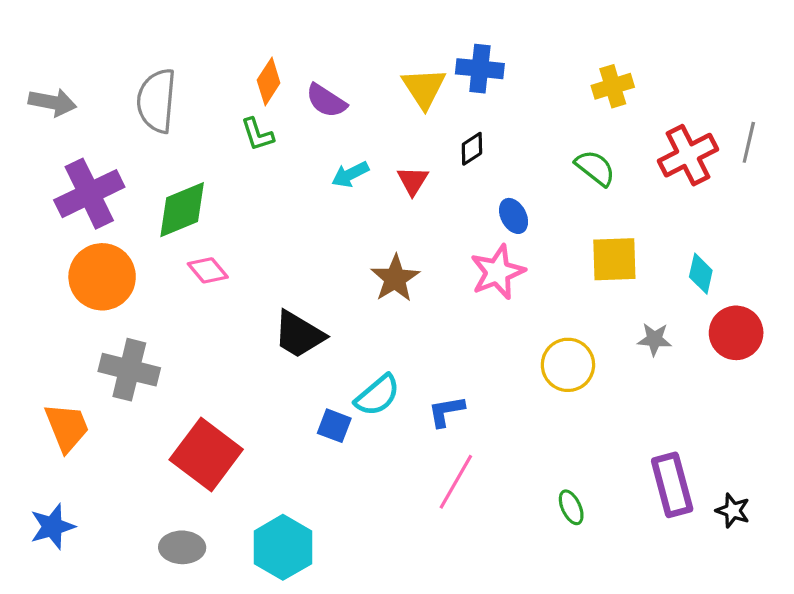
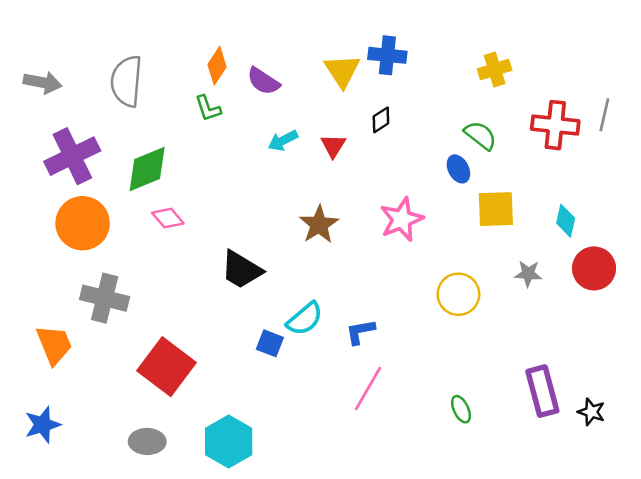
red cross: (688, 155) -> (555, 125), turned 33
blue ellipse: (514, 216) -> (458, 169), moved

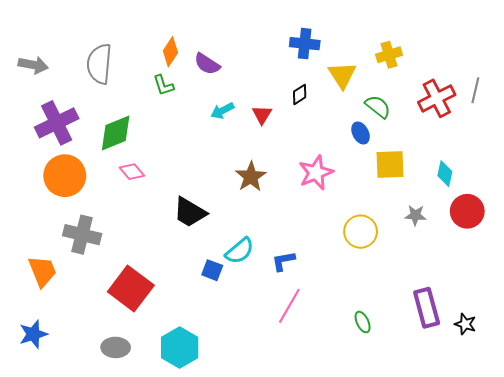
yellow triangle: (342, 71) -> (342, 75), moved
red cross: (555, 125) -> (437, 98), turned -33

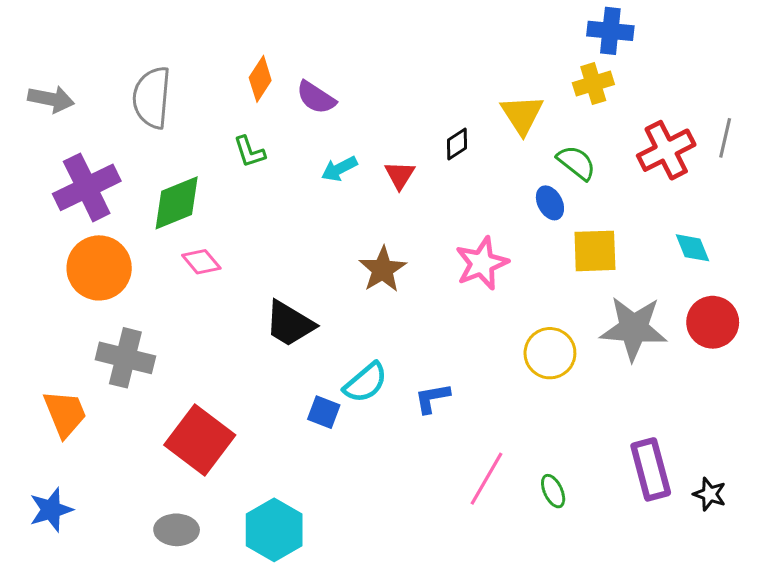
blue cross: (305, 44) -> (610, 31), moved
green L-shape: (163, 85) -> (249, 152), moved
cyan diamond: (445, 174) -> (693, 248), moved, turned -35
gray star: (415, 215) -> (634, 328), size x2.0
pink line: (289, 306) -> (486, 479), moved

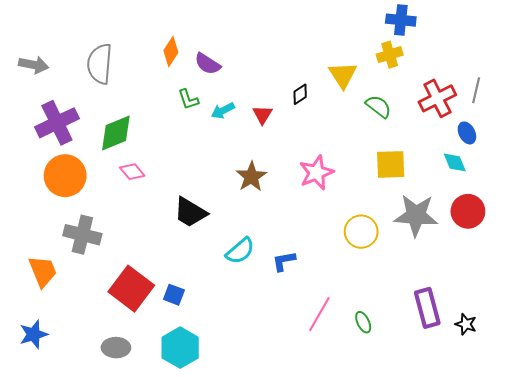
green L-shape: (249, 152) -> (188, 99), moved
blue ellipse: (550, 203) -> (467, 133), moved
blue square: (324, 412) -> (174, 295), moved

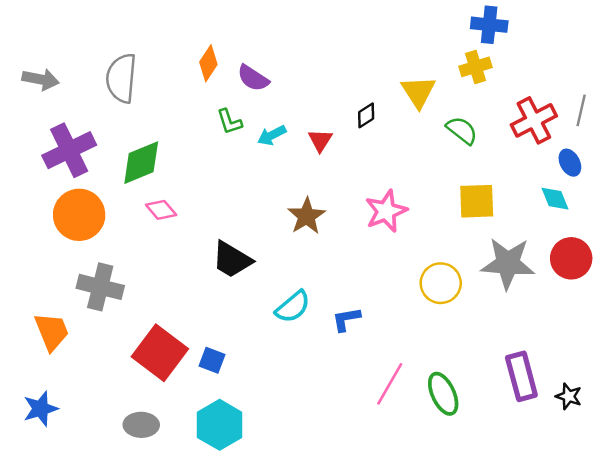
green ellipse: (363, 322) -> (443, 394), size x1.6

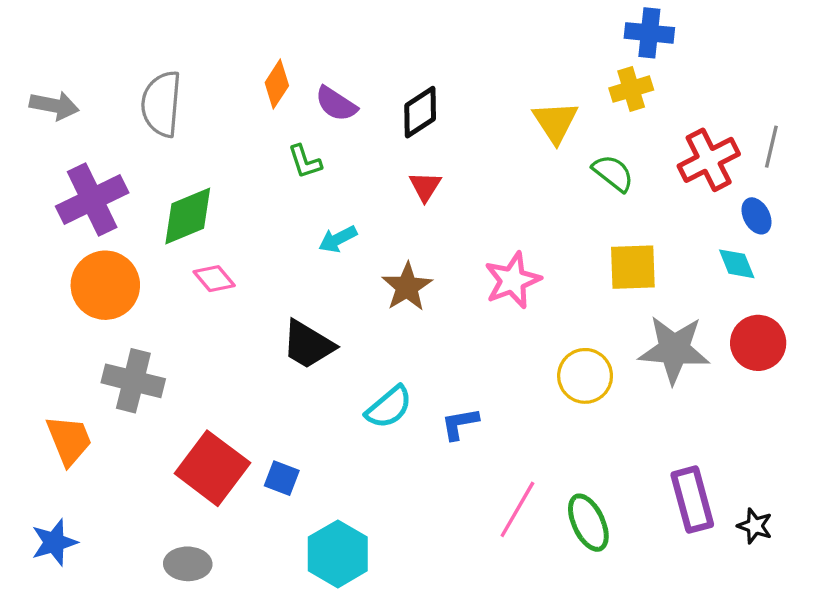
black diamond: (366, 115) -> (420, 112), moved, size x1.5
cyan arrow: (272, 135) -> (338, 239), moved
cyan hexagon: (220, 425) -> (338, 554), moved

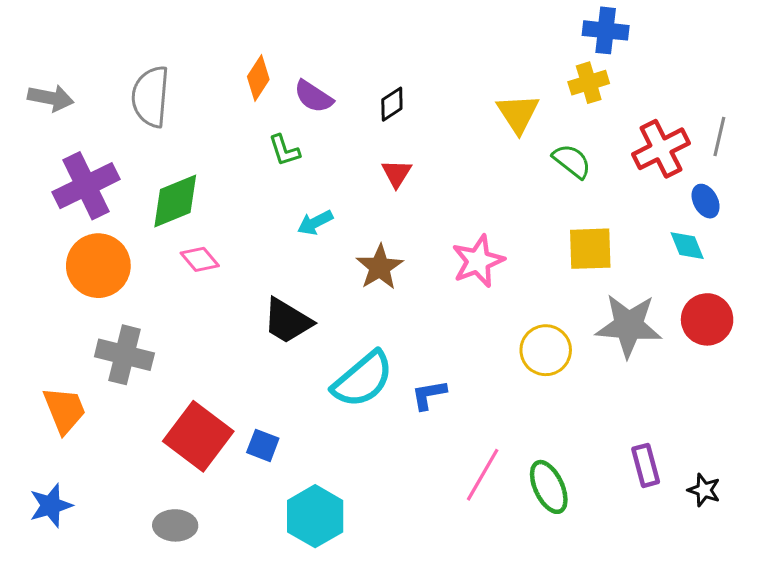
black diamond: (420, 112) -> (392, 104), size x0.7
cyan semicircle: (389, 407) -> (363, 379), size x1.4
purple rectangle: (692, 500) -> (646, 465), size x0.7

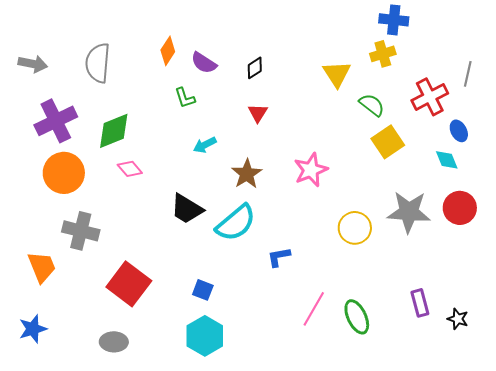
gray line: (719, 136) -> (468, 74), moved
yellow square: (590, 249) -> (388, 142), moved, turned -32
cyan semicircle: (363, 379) -> (236, 223), moved
blue square: (263, 445) -> (203, 290), moved

